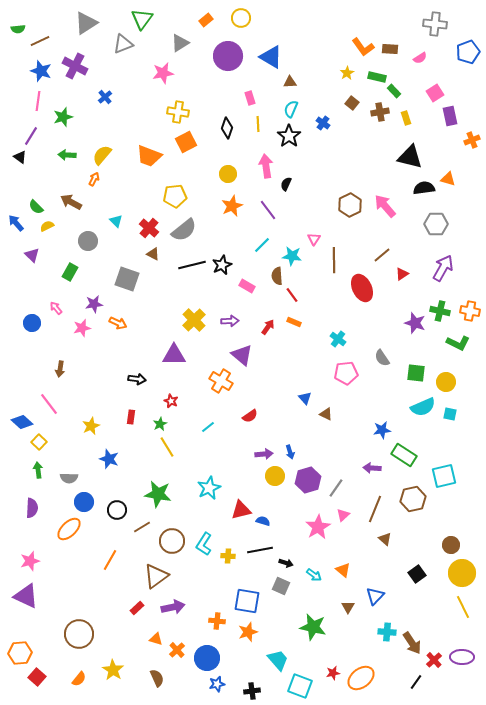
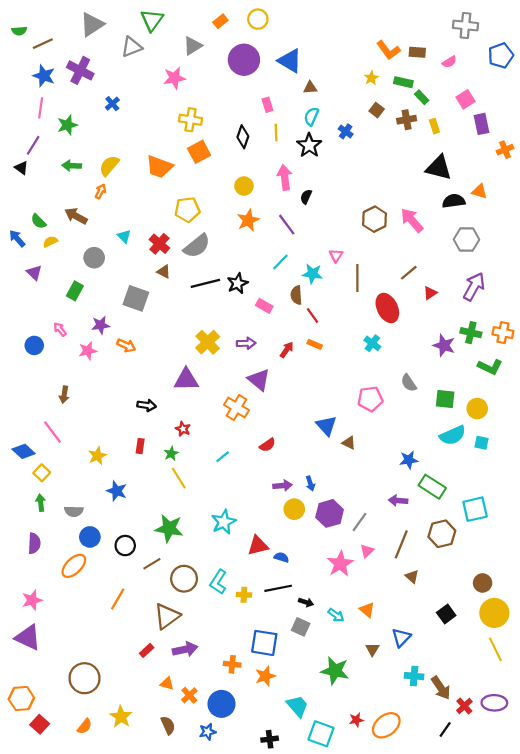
cyan cross: (338, 339) -> (372, 343), moved
blue triangle: (305, 398) -> (326, 426), size x1.5
blue star: (217, 684) -> (208, 732), moved

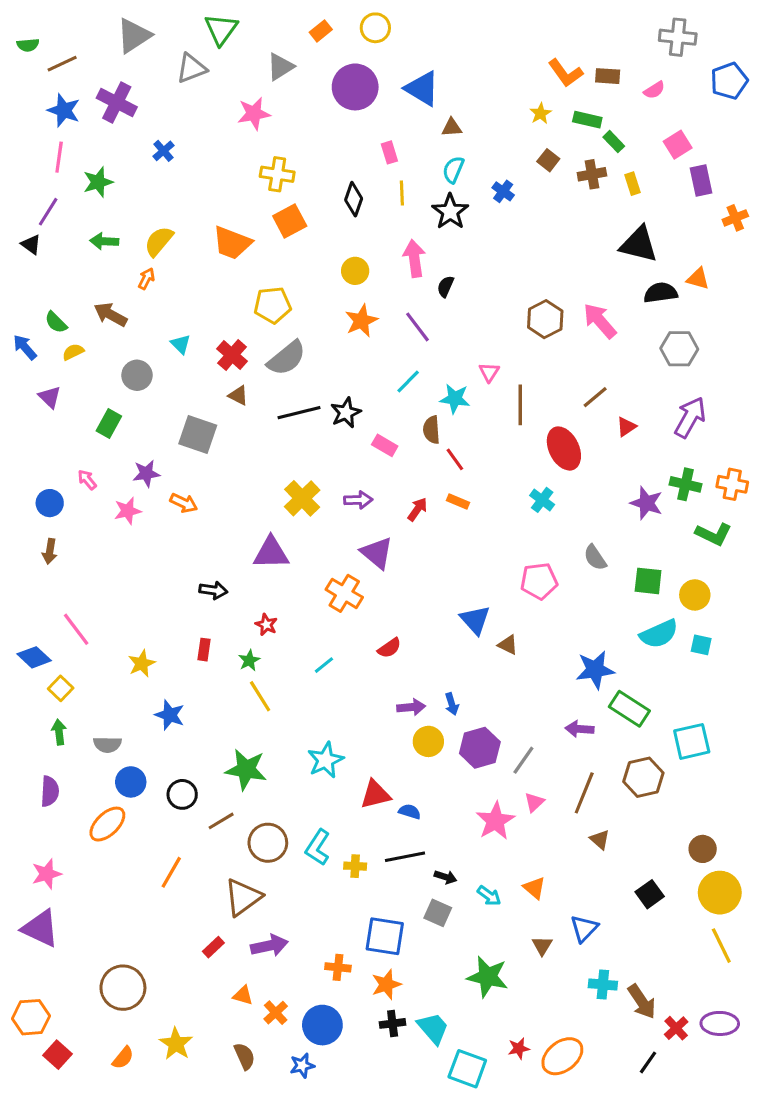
brown arrow: (64, 395) -> (50, 551), moved
blue star: (409, 460) -> (595, 670), size x1.4
black cross: (270, 739) -> (393, 1023), moved

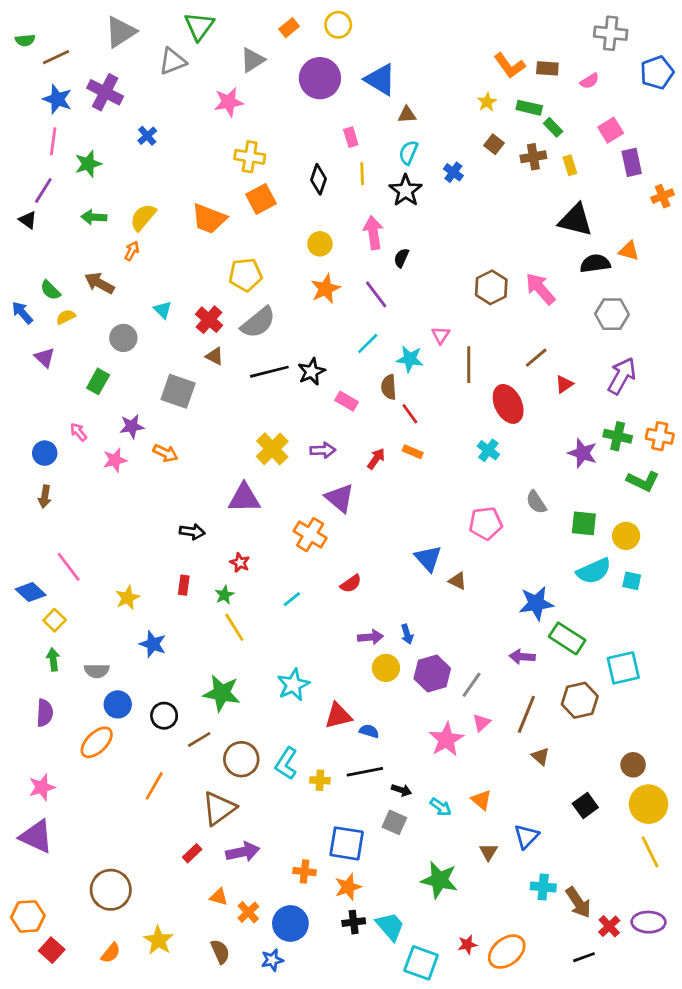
black line: (648, 1062) -> (584, 957), turned 35

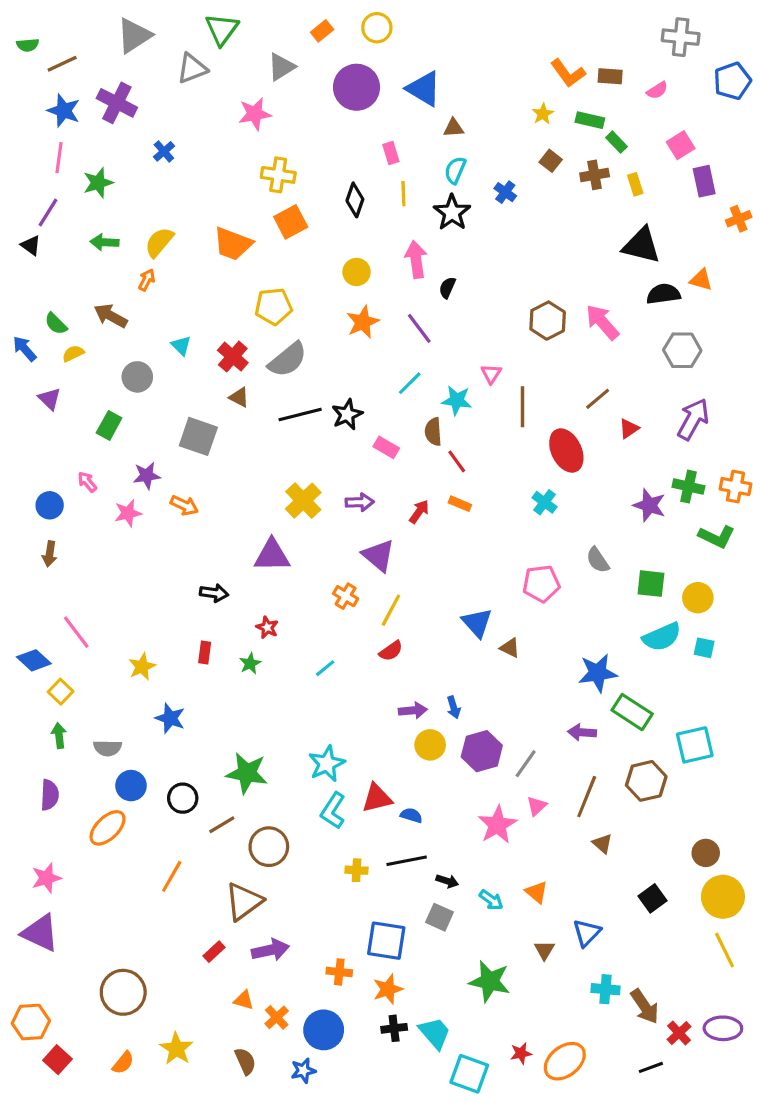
orange cross: (310, 535) -> (346, 596), size x0.7
yellow line: (234, 627) -> (391, 610), moved, turned 60
cyan L-shape: (286, 763) -> (333, 811), moved

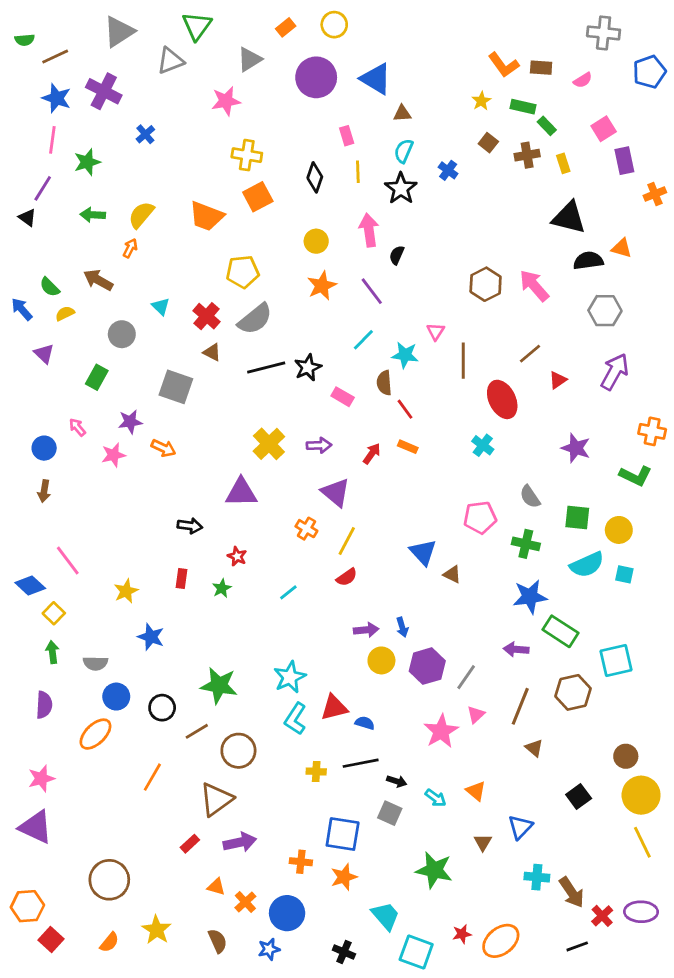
green cross: (688, 487) -> (526, 544), moved
black cross: (394, 1028) -> (344, 952), moved, turned 30

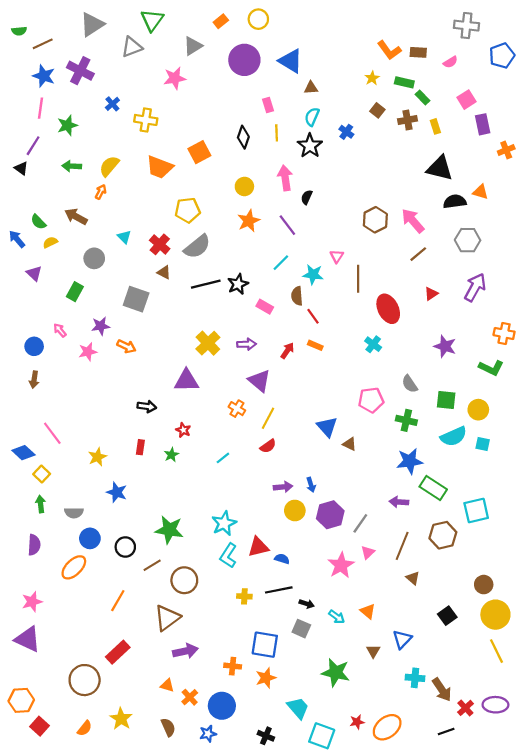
yellow cross: (247, 155) -> (146, 120), moved
brown line: (530, 354) -> (418, 254), moved
red rectangle: (190, 844) -> (118, 652), moved, size x1.6

